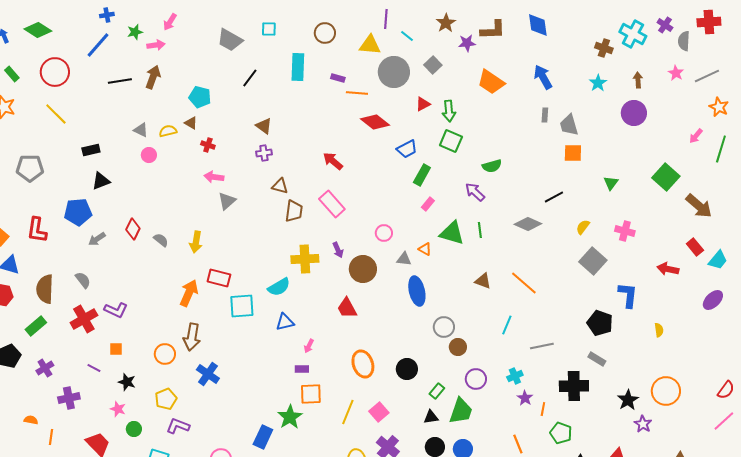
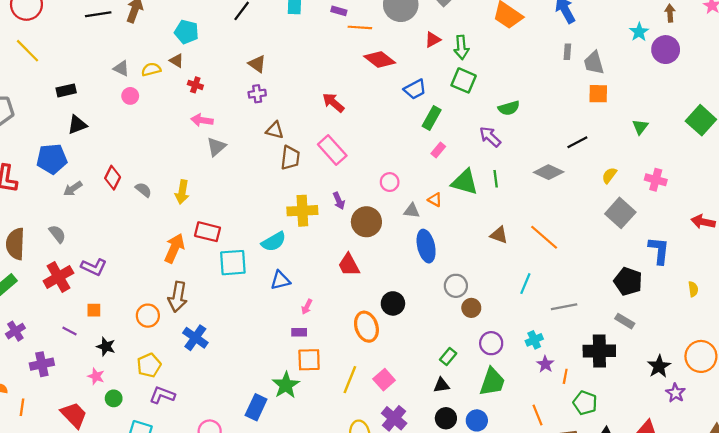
cyan star: (598, 83) -> (639, 32), moved
black circle: (407, 369) -> (393, 303), moved
green trapezoid: (461, 411) -> (492, 382), moved

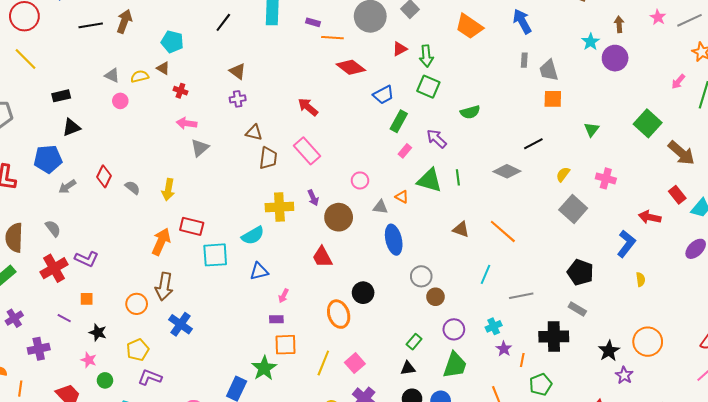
purple arrow: (490, 137) -> (437, 139), moved
blue L-shape: (659, 250) -> (626, 244), moved, turned 32
green pentagon: (585, 403) -> (541, 384), turned 30

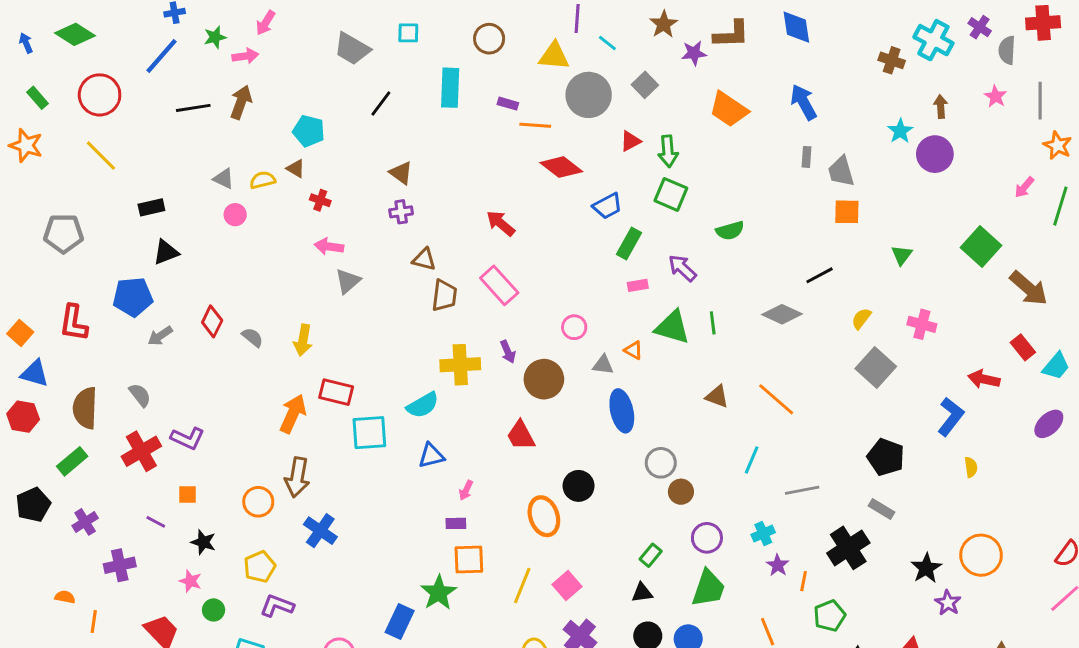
gray line: (690, 20) -> (1040, 101), turned -65
pink rectangle: (405, 151) -> (638, 285), turned 40
black cross: (554, 337) -> (848, 548), turned -32

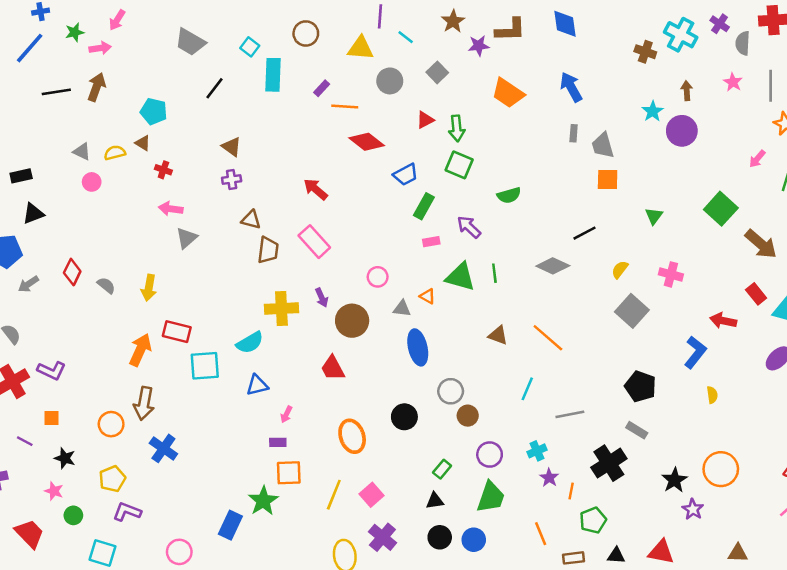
cyan square: (408, 33) -> (250, 47), moved, turned 36
gray circle: (589, 95) -> (390, 81), size x0.7
purple rectangle: (508, 104) -> (322, 88), turned -63
black circle: (579, 486) -> (404, 417), moved

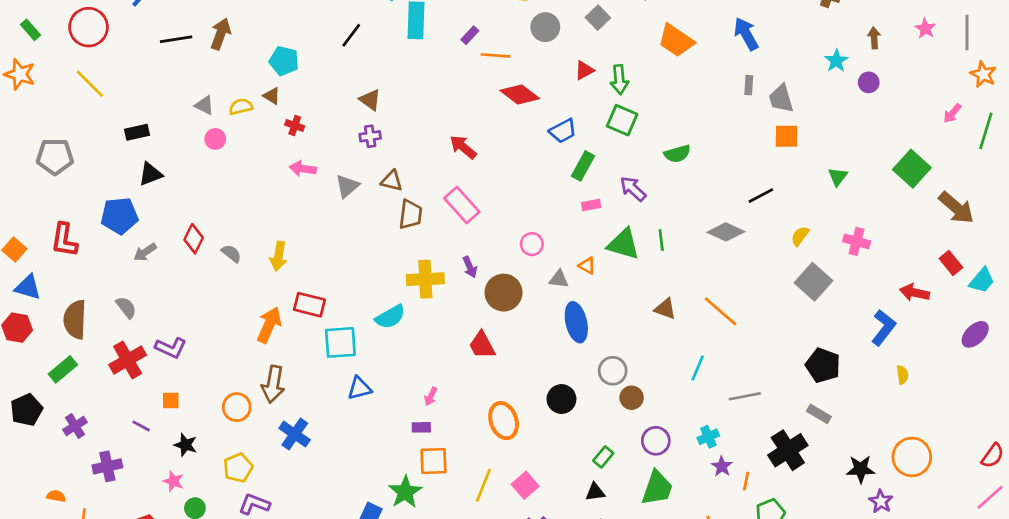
purple circle: (682, 131) -> (869, 82), size x0.6
gray triangle: (187, 238) -> (347, 186), moved
blue triangle: (257, 385) -> (359, 388), moved
black star: (675, 480) -> (861, 469), turned 30

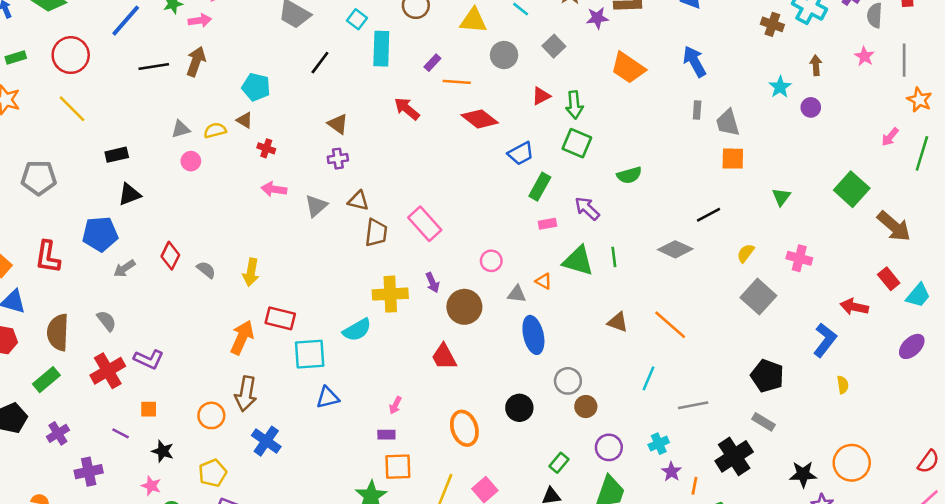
green rectangle: (31, 30) -> (16, 58), turned -66
gray triangle: (204, 105) -> (181, 129), turned -42
red arrow: (463, 147) -> (407, 109), moved

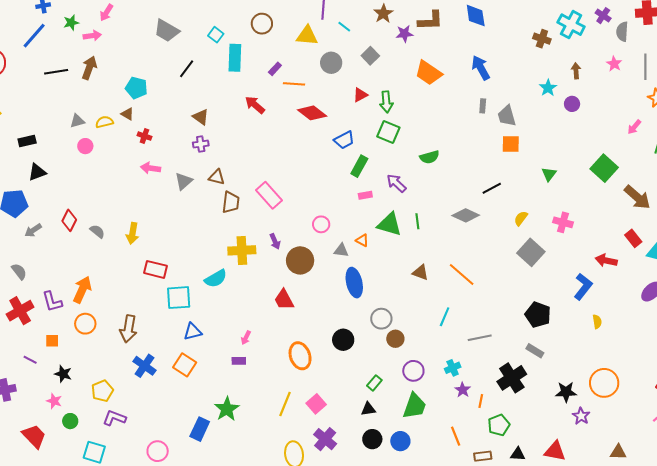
orange arrow: (242, 337) -> (82, 290), moved
purple L-shape: (149, 359) -> (52, 302), turned 50
orange circle: (211, 415) -> (85, 324), moved
orange square: (398, 467) -> (185, 365), moved, turned 35

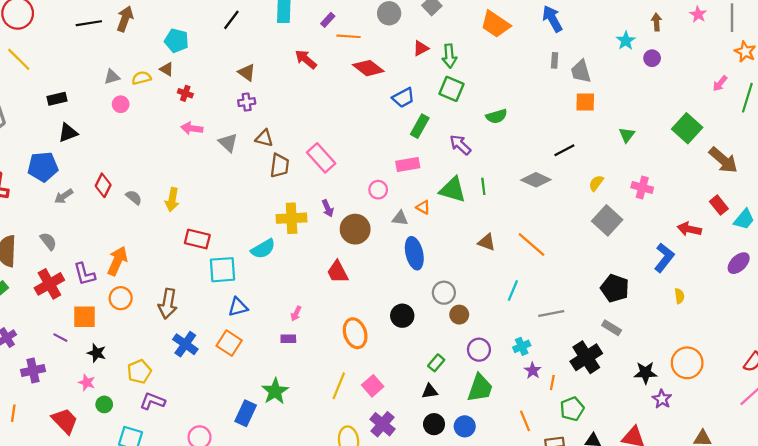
gray triangle: (184, 181) -> (228, 143), turned -36
pink rectangle: (365, 195) -> (408, 164), moved, size x1.5
orange square: (52, 341) -> (84, 317), size x1.6

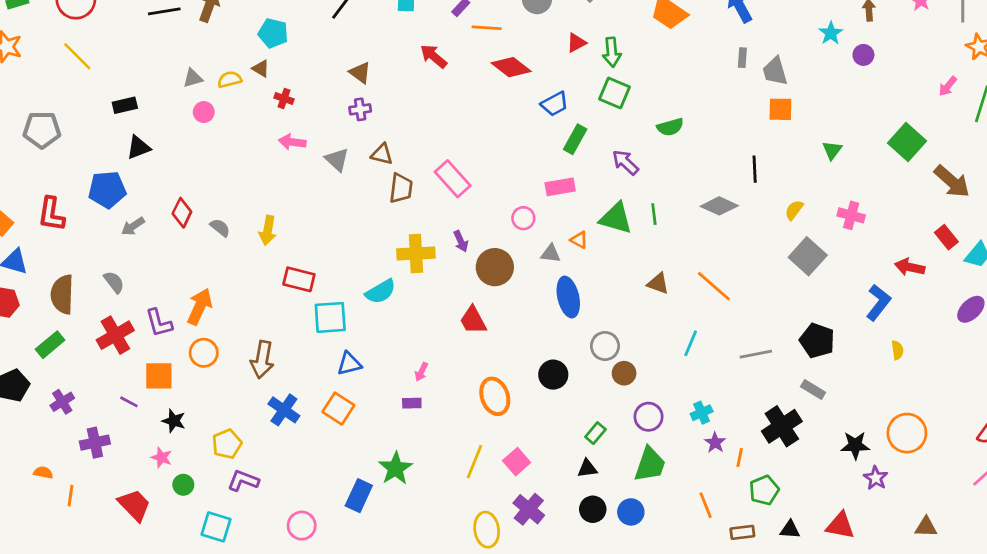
black line: (564, 150) -> (755, 169), turned -65
gray line: (551, 314) -> (756, 354), moved

